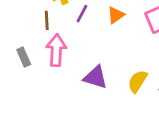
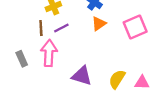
purple line: (82, 14) -> (61, 28), moved, turned 35

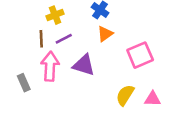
pink square: (135, 27) -> (140, 55), moved
gray rectangle: (22, 59) -> (24, 83), moved
purple triangle: (82, 76) -> (84, 65), moved

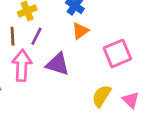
purple line: (64, 39) -> (36, 36), turned -36
pink triangle: (153, 99) -> (131, 100), turned 42

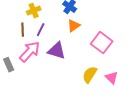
pink square: (117, 53) -> (102, 43), turned -30
pink arrow: (22, 65) -> (30, 52), turned 40

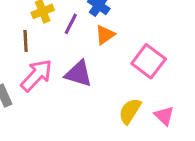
purple line: (41, 30) -> (71, 24), moved

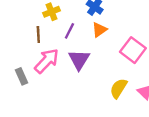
purple line: (71, 24) -> (69, 31), moved
purple triangle: (78, 74) -> (79, 60), turned 45

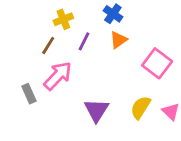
brown line: (38, 34) -> (48, 45), turned 35
purple triangle: (79, 60) -> (96, 110), moved

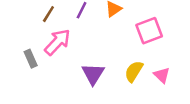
pink square: (157, 63) -> (149, 31), turned 32

